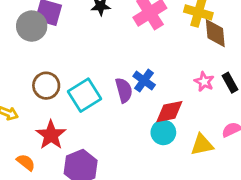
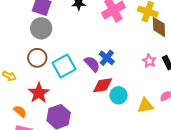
gray circle: (32, 26) -> (41, 28), moved
purple semicircle: (124, 90) -> (92, 64), turned -30
red diamond: (169, 112) -> (103, 85), moved

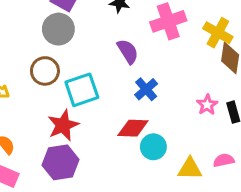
purple semicircle: (92, 64) -> (128, 51), moved
red star: (39, 93) -> (63, 125), moved

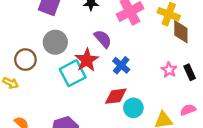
gray circle: (58, 29) -> (55, 42), moved
brown circle: (45, 71) -> (25, 60), moved
red star: (63, 125) -> (87, 60), moved

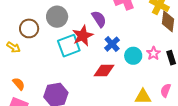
cyan circle: (133, 108) -> (133, 56), moved
pink semicircle: (188, 110) -> (166, 90), turned -56

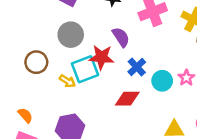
brown circle: (29, 28) -> (36, 62), moved
red star: (83, 36) -> (101, 57), turned 30
yellow arrow: (14, 47) -> (67, 81), moved

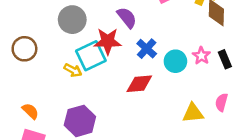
brown circle: (36, 62) -> (24, 49), moved

